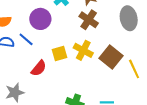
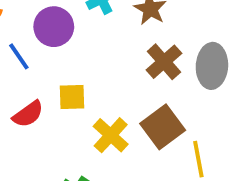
brown cross: (89, 20) -> (164, 62), moved
yellow cross: (83, 50) -> (111, 135), moved

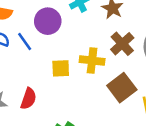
red semicircle: (28, 114) -> (28, 99), moved, turned -35
yellow cross: (111, 135) -> (92, 61), moved, turned -35

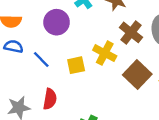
blue line: (25, 42) -> (41, 59), moved
yellow cross: (92, 61) -> (105, 53), turned 30

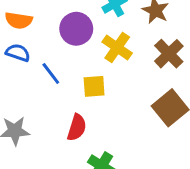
yellow cross: (105, 53) -> (117, 48), moved
red semicircle: (50, 99) -> (77, 127), moved

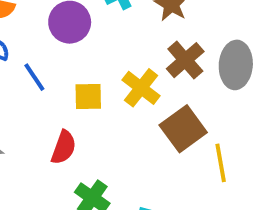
yellow cross: (117, 48) -> (141, 88), moved

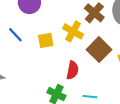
red semicircle: (64, 147) -> (73, 70), moved

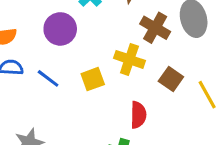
brown square: (99, 50) -> (171, 79), size x0.7

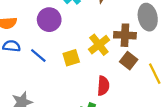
brown cross: (155, 28) -> (125, 35), moved, turned -30
yellow cross: (129, 59) -> (99, 45), turned 30

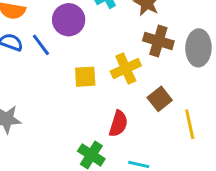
brown cross: (125, 35) -> (158, 41), moved
blue line: (38, 56) -> (41, 45), moved

